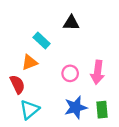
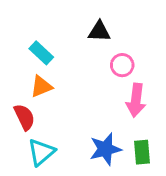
cyan rectangle: (42, 40) -> (41, 53), moved
pink circle: (70, 73) -> (122, 65), moved

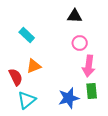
black triangle: (99, 31) -> (75, 16), moved
orange triangle: (41, 86) -> (34, 66), moved
green rectangle: (142, 152) -> (92, 91), moved

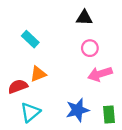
pink arrow: (89, 66) -> (100, 74), turned 65
red semicircle: (16, 77) -> (18, 86), turned -84
green rectangle: (92, 91) -> (109, 115), moved

